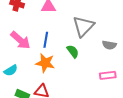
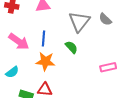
gray semicircle: (109, 45) -> (105, 19), moved, turned 40

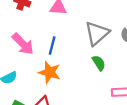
green semicircle: (71, 47) -> (99, 63), moved

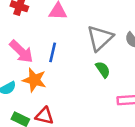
orange star: (50, 72) -> (34, 80), moved

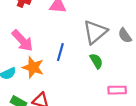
blue line: (53, 52) -> (60, 52), moved

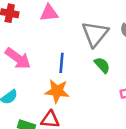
orange star: (33, 67) -> (57, 91), moved

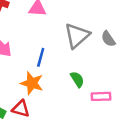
green semicircle: (102, 65) -> (77, 79), moved

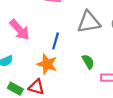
gray triangle: (77, 36) -> (89, 22), turned 30

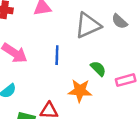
orange star: (47, 64) -> (80, 91), moved

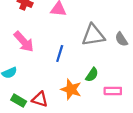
green semicircle: (98, 69) -> (92, 75), turned 64

